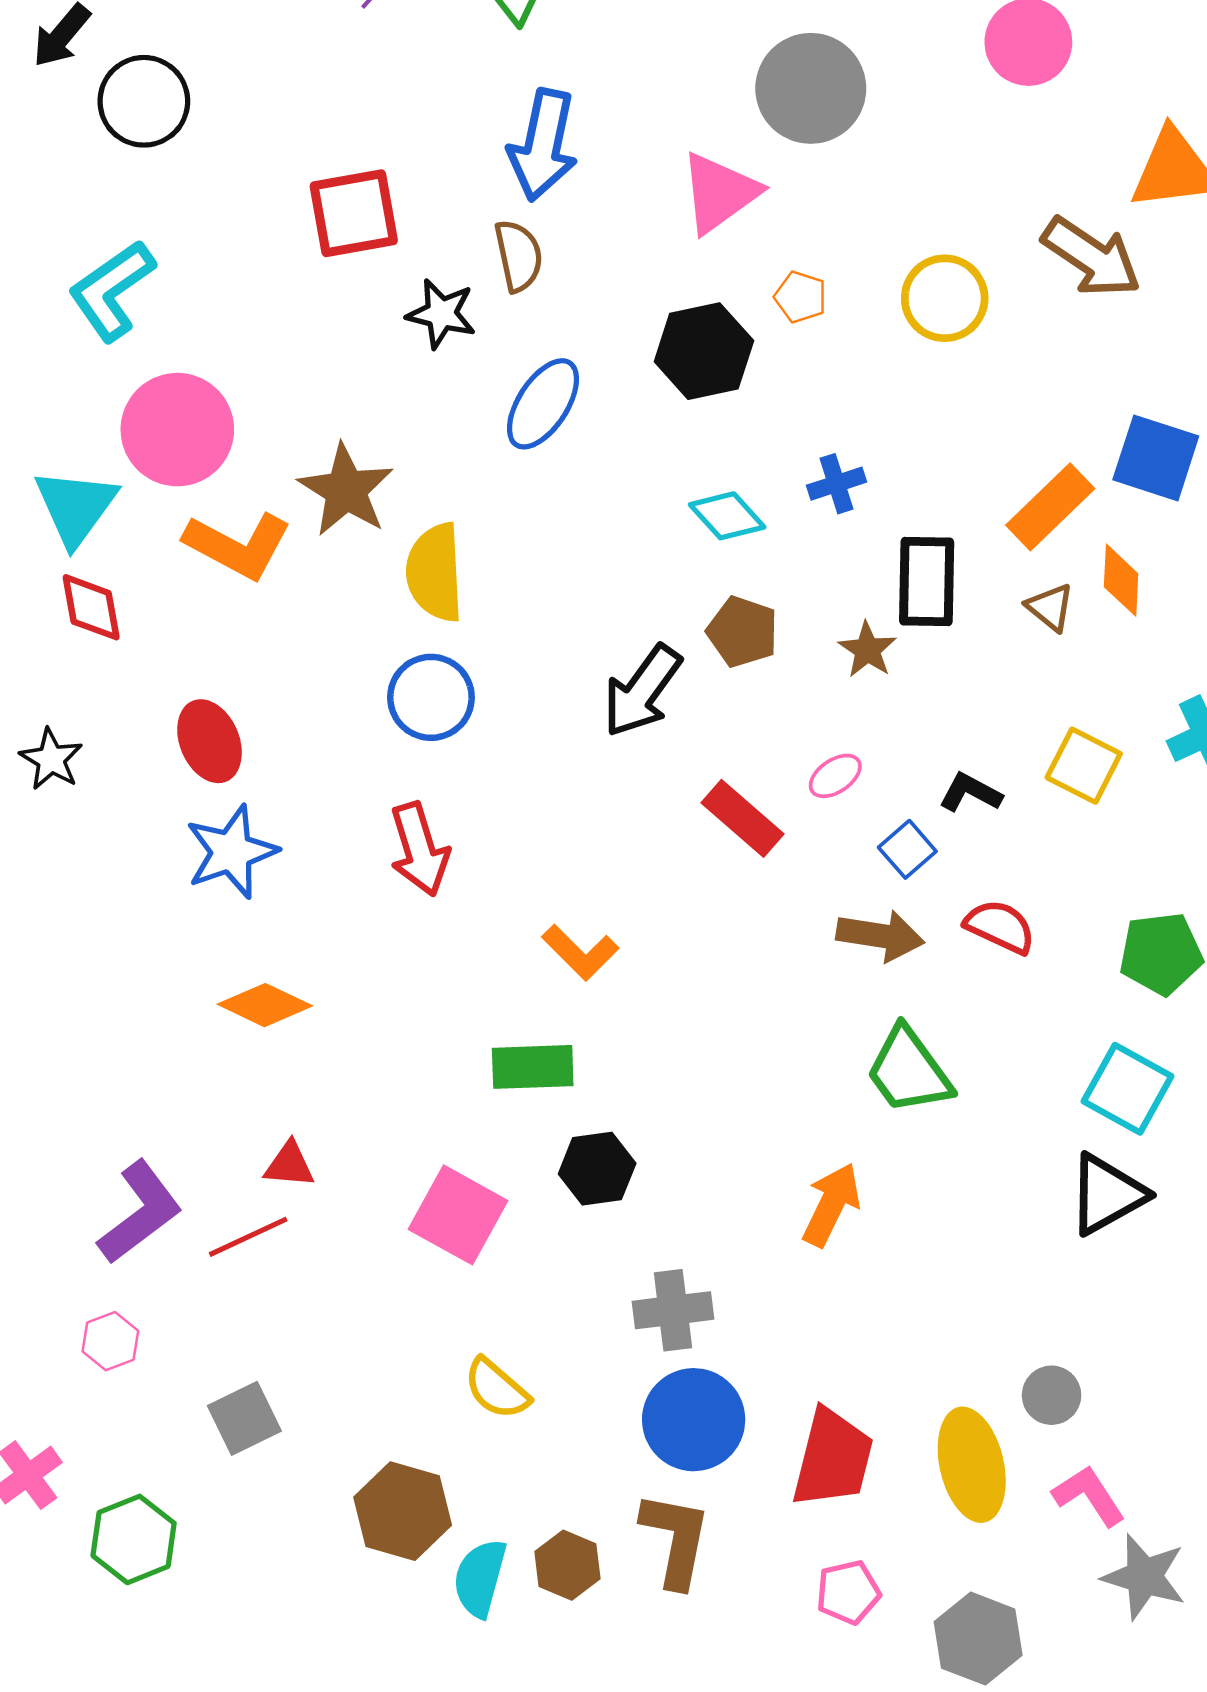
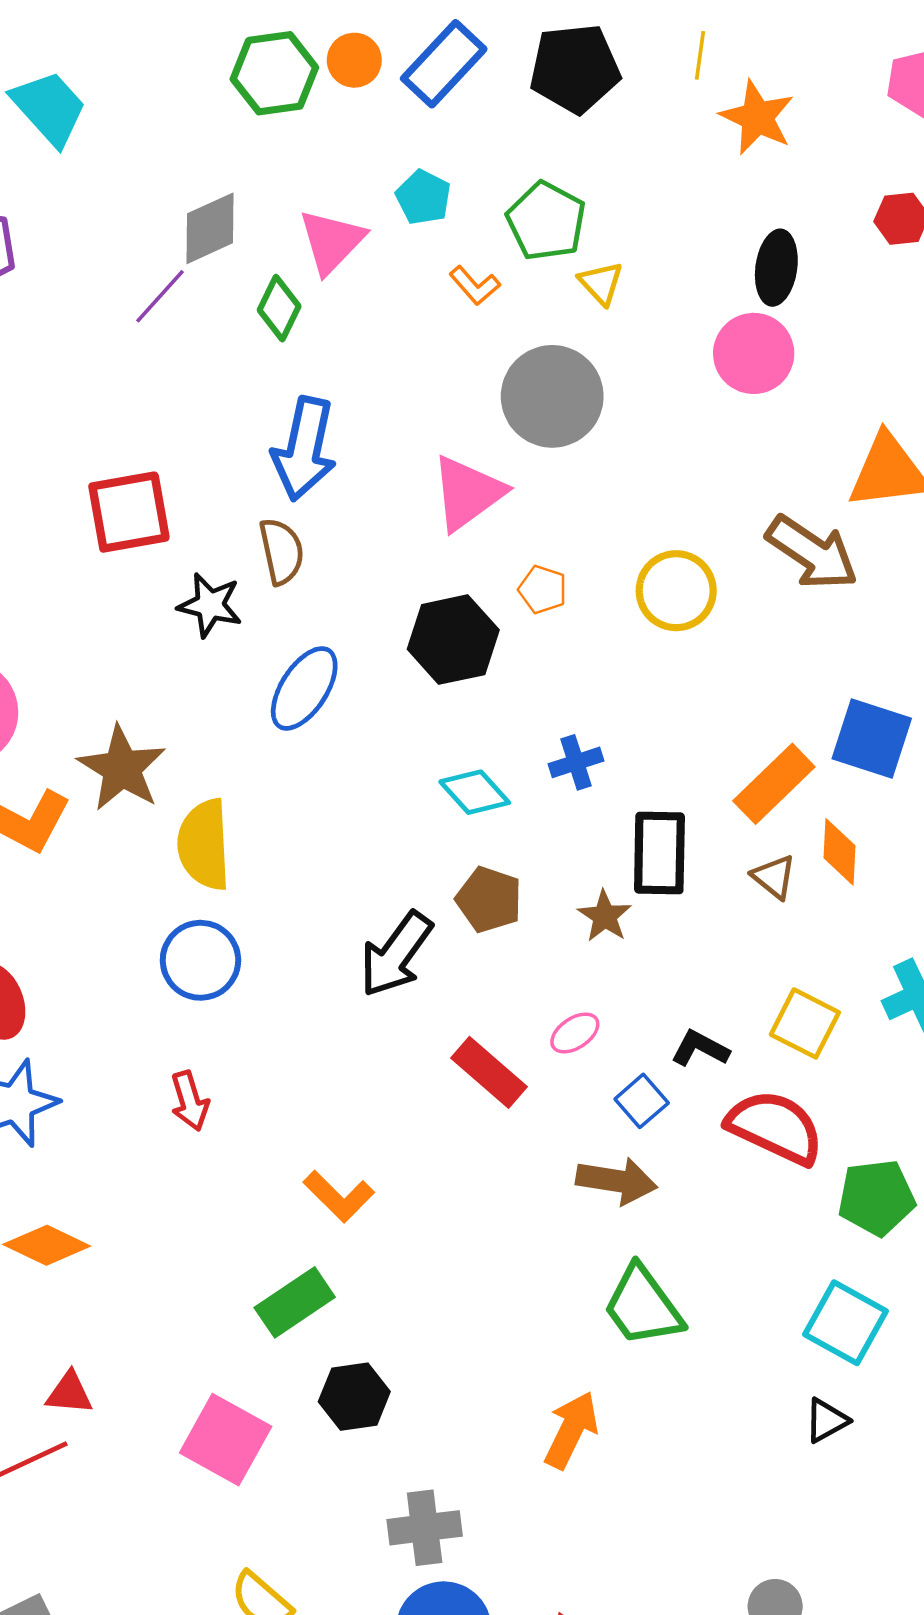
red arrow: (419, 849) -> (190, 1101), size x0.7
red semicircle: (1000, 927) -> (775, 1127), moved, size x1.5
green rectangle: (533, 1067) -> (295, 1302), turned -32
black triangle: (1107, 1194) -> (826, 1420), size x0.6

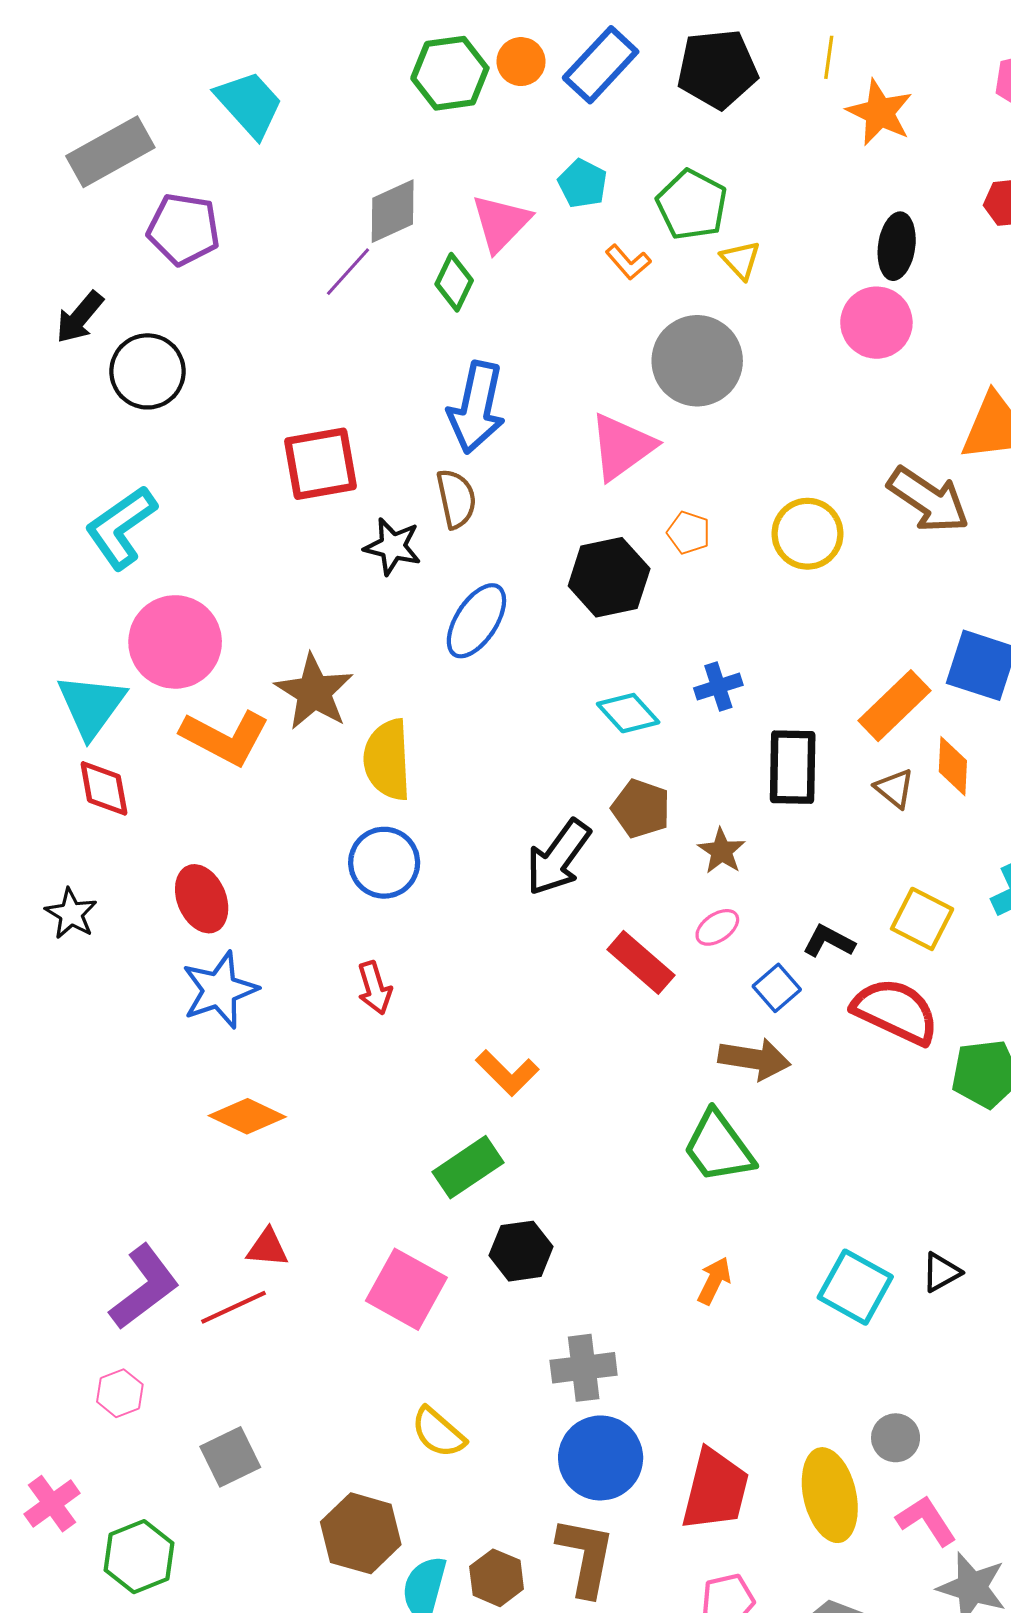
brown star: (605, 916) -> (722, 851), moved
green trapezoid: (643, 1306) -> (718, 1147), moved
cyan square: (845, 1323) -> (855, 1287), moved
orange arrow: (571, 1430) -> (714, 1281), size x0.7

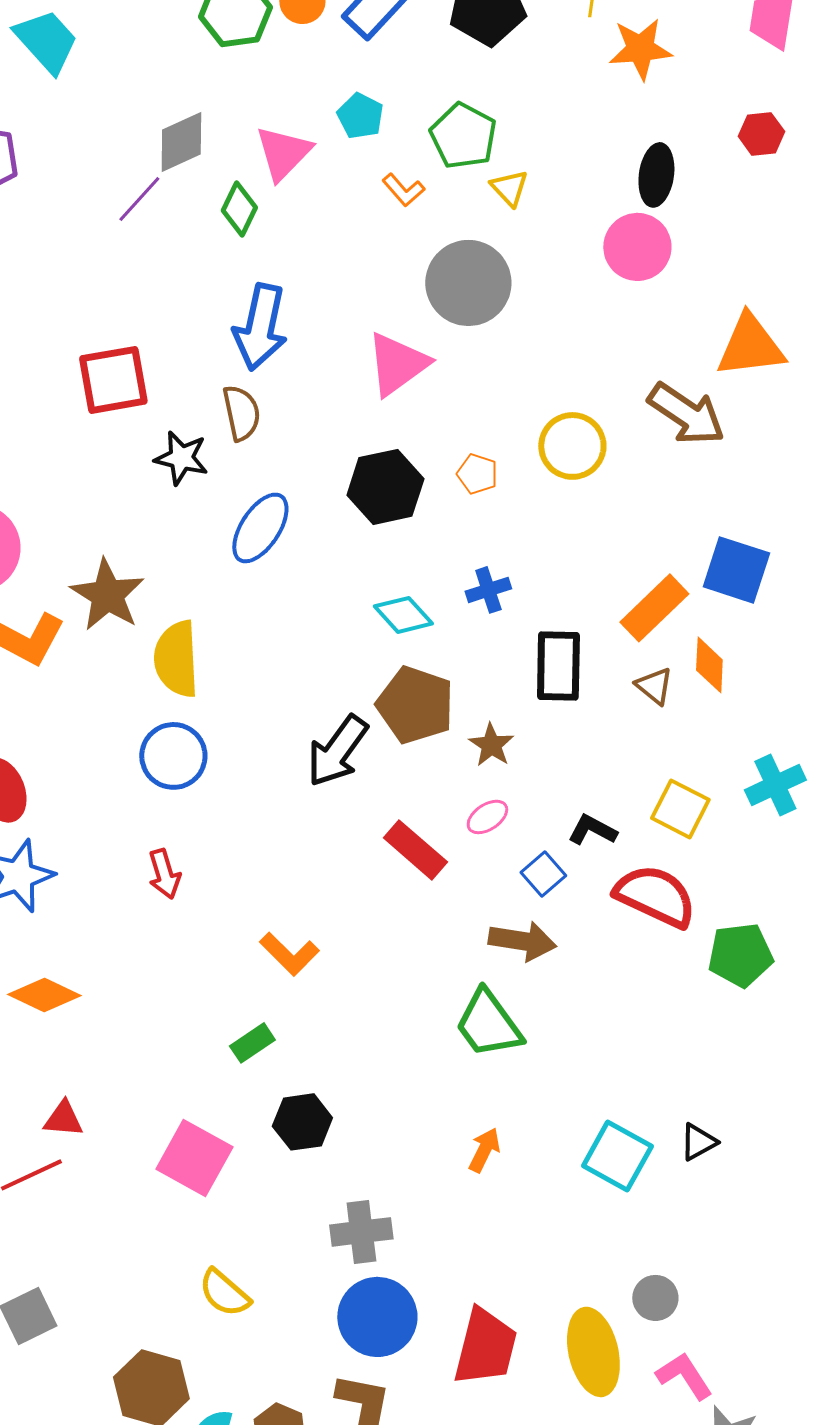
orange star: (880, 112) -> (640, 49), turned -30
orange pentagon: (689, 533) -> (477, 474), moved
brown pentagon: (641, 809) -> (415, 705), size x1.4
green rectangle: (468, 1167) -> (252, 1043), size x0.7

